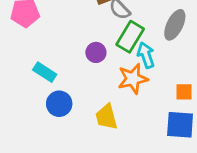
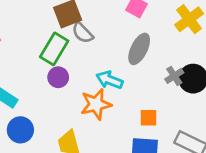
green rectangle: (130, 37) -> (54, 49), moved
cyan arrow: (146, 55) -> (109, 80), turned -50

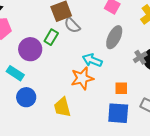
green rectangle: (54, 49) -> (51, 37), size x0.7
purple circle: (58, 77) -> (30, 49), moved, size x1.5

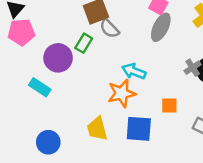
gray ellipse: (114, 37) -> (161, 27), moved
blue circle: (26, 97) -> (48, 142), moved
blue square: (118, 113) -> (139, 129), moved

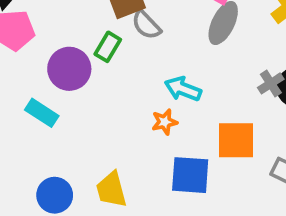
orange star: (122, 93) -> (165, 122), size x0.6
orange square: (169, 106) -> (236, 140), size x1.6
yellow trapezoid: (97, 129) -> (111, 190), moved

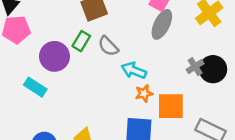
gray semicircle: (146, 25) -> (108, 46), moved
orange star: (165, 122) -> (144, 93), moved

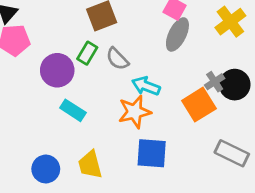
cyan rectangle: (35, 87) -> (73, 110), moved
orange star: (144, 93) -> (134, 112), moved, size x1.6
orange square: (171, 106) -> (199, 105), moved, turned -32

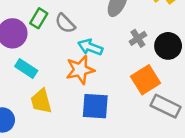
gray cross: (215, 82) -> (138, 38), moved
orange square: (199, 105) -> (145, 80), moved
yellow trapezoid: (90, 165) -> (41, 101), moved

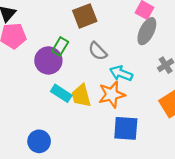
green rectangle: (39, 18) -> (60, 46), moved
yellow trapezoid: (41, 101) -> (81, 96), moved

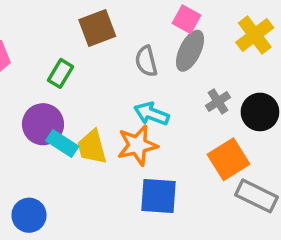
gray semicircle: (98, 51) -> (146, 61), moved, turned 30
purple circle: (48, 60) -> (43, 124), moved

